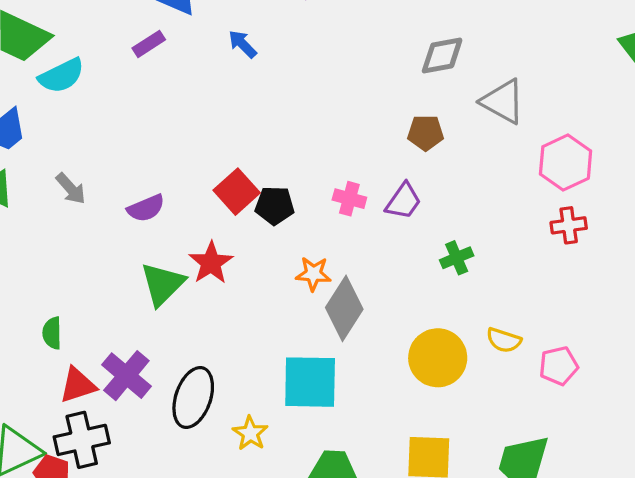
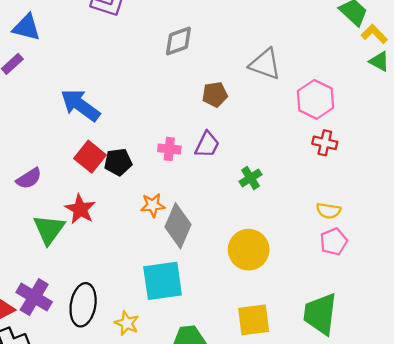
blue arrow: (243, 44) -> (80, 105), moved, size x1.8
gray diamond: (442, 56) -> (178, 41), moved
red cross: (569, 225) -> (325, 143), turned 30
yellow semicircle: (504, 340) -> (328, 211), moved

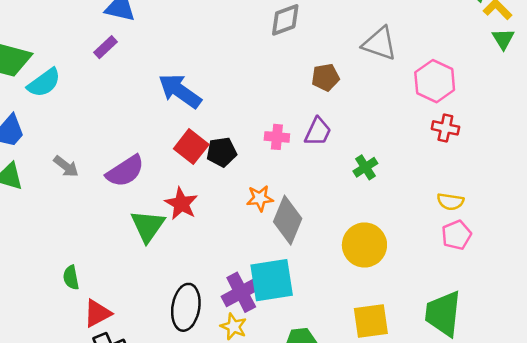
green triangle: (379, 61) -> (503, 39), turned 30
purple semicircle: (29, 178) -> (125, 171), size x1.4
purple cross: (34, 297) -> (241, 292), moved, turned 32

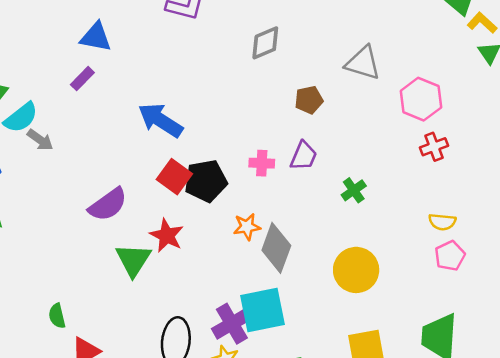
red cross: (445, 128) -> (434, 147), turned -30
black pentagon: (222, 152) -> (206, 181), size x1.4
gray arrow: (66, 166) -> (40, 140), moved

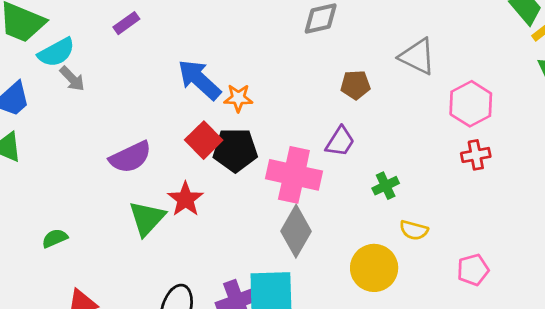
pink cross: (262, 163) -> (294, 175), moved, size x2.0
yellow semicircle: (442, 222) -> (414, 230), moved
orange star: (247, 227) -> (238, 98), moved
green semicircle: (57, 316) -> (55, 238), moved, turned 70

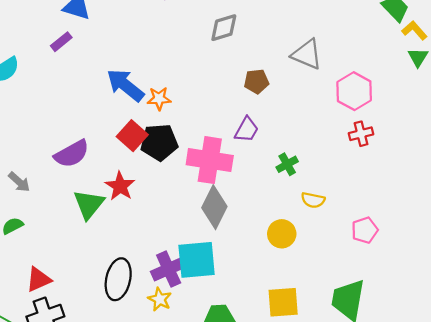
gray arrow: (72, 79) -> (19, 182), moved
yellow circle: (374, 268) -> (282, 234), size x0.7

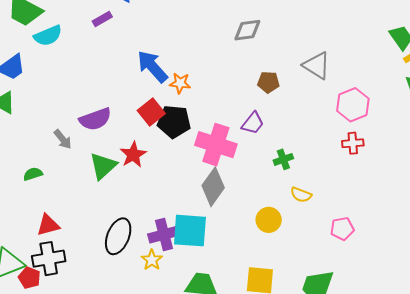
gray arrow: (19, 182) -> (63, 139), moved

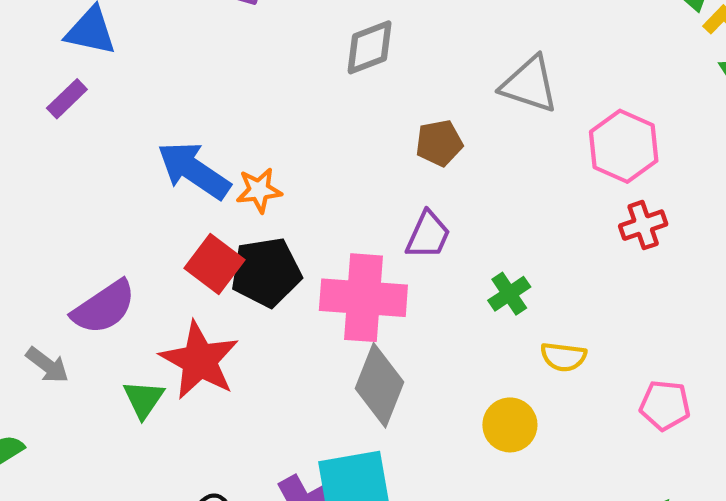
red star: (133, 155) -> (199, 360), size x1.4
green triangle: (103, 166) -> (143, 399), size x0.7
pink pentagon: (342, 229) -> (665, 405), turned 30

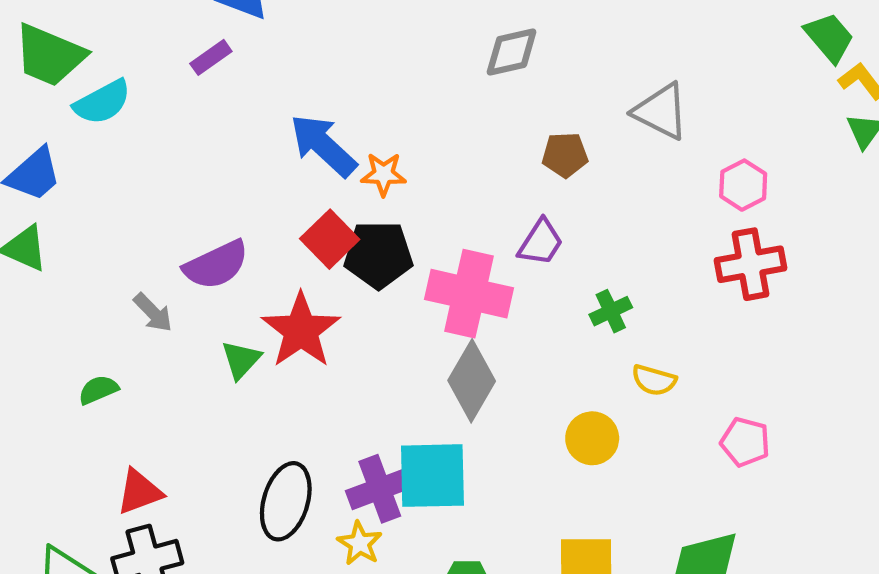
pink hexagon: (624, 146) -> (743, 185), size x0.7
red cross: (643, 225) -> (750, 264), size x1.5

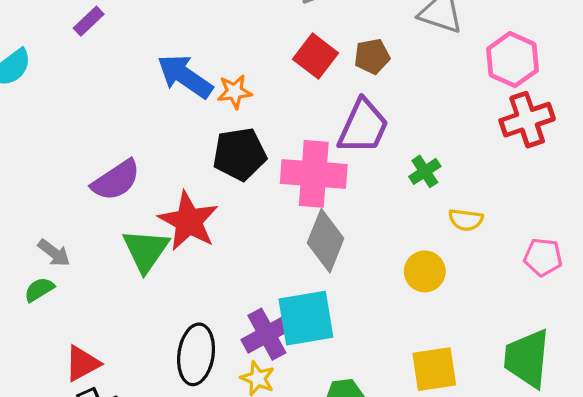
pink hexagon: (743, 185) -> (513, 60), size x1.4
red square: (330, 239) -> (316, 56), moved
purple trapezoid: (541, 242) -> (363, 126), size x1.5
gray arrow: (153, 313) -> (54, 253), moved
green triangle: (241, 360) -> (146, 250), size x1.5

